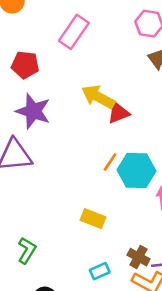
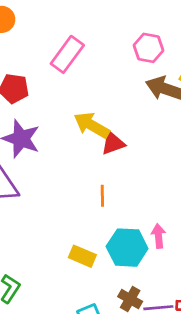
orange line: (110, 162) -> (102, 196), turned -36
cyan hexagon: (136, 170) -> (127, 248), moved

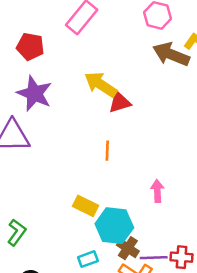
cyan hexagon: (127, 248) -> (114, 226), moved

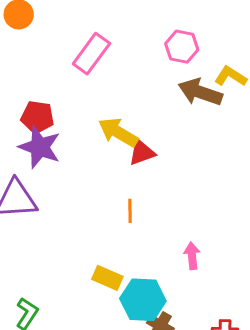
red pentagon: (30, 46) -> (37, 117), moved

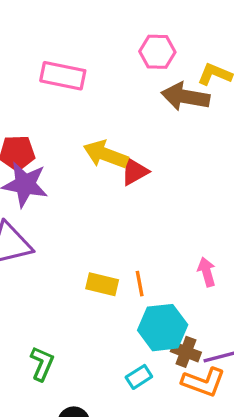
pink rectangle: (91, 54) -> (63, 76), turned 75
orange line: (130, 211) -> (140, 284), moved
yellow rectangle: (107, 278) -> (102, 284), moved

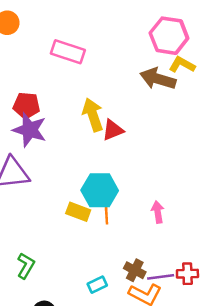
pink hexagon: (157, 52) -> (169, 36), moved, size x1.4
yellow arrow: (106, 154) -> (93, 115), turned 44
cyan hexagon: (163, 328) -> (100, 190), moved

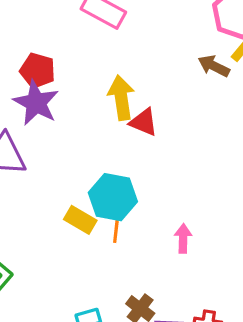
brown arrow: (158, 79) -> (214, 66), size x0.7
red triangle: (113, 130) -> (144, 122), turned 35

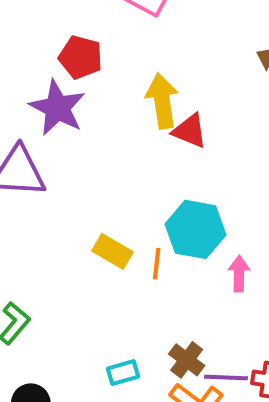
red pentagon: (38, 71) -> (81, 57), moved
cyan hexagon: (113, 197) -> (195, 229), moved

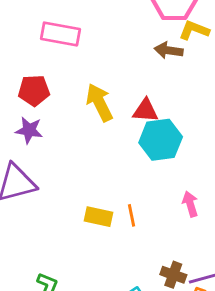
purple star: (57, 108) -> (29, 130), size x0.7
red triangle: (190, 131) -> (146, 111), moved
cyan hexagon: (195, 229) -> (161, 140), moved

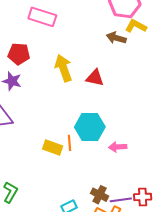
cyan hexagon: (161, 140) -> (90, 127), moved
pink arrow: (190, 204) -> (118, 147), turned -84
orange line: (132, 215) -> (69, 143), moved

